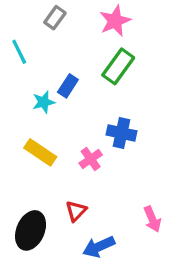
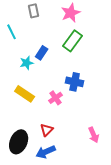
gray rectangle: (55, 18) -> (34, 11), turned -48
blue arrow: (99, 247) -> (46, 152), moved

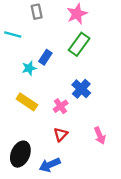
cyan line: (12, 32) -> (13, 34), turned -49
blue cross: (75, 82) -> (81, 89), turned 30
red triangle: (47, 130) -> (61, 134), moved
pink arrow: (94, 135) -> (100, 136), moved

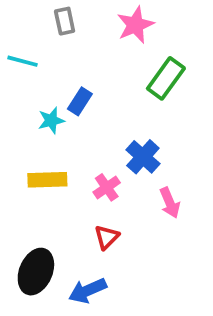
green rectangle: (79, 44) -> (166, 78), moved
yellow rectangle: (27, 102) -> (47, 180), turned -36
pink arrow: (100, 136) -> (170, 203), moved

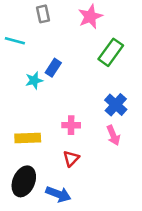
blue cross: (143, 157) -> (116, 105), moved
yellow rectangle: (47, 180) -> (28, 138), moved
pink cross: (107, 187) -> (71, 125), turned 36
blue arrow: (88, 291) -> (58, 194), turned -135

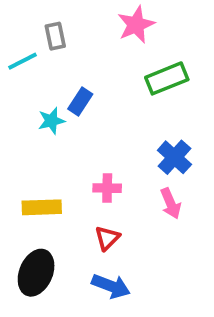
gray rectangle: (43, 14) -> (55, 36), moved
cyan line: (15, 41) -> (23, 61), turned -42
green rectangle: (111, 52) -> (167, 78), turned 32
blue arrow: (58, 194) -> (111, 286), moved

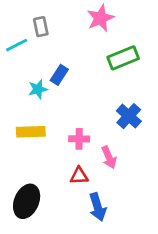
pink arrow: (171, 203) -> (109, 157), moved
yellow rectangle: (42, 207) -> (31, 132), moved
red triangle: (107, 238) -> (79, 176), turned 42
blue arrow: (111, 286) -> (98, 207), moved, turned 52

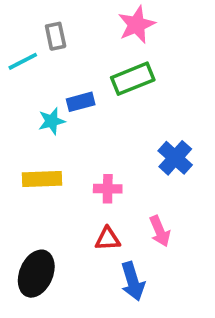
green rectangle: (123, 58) -> (133, 79), moved
blue rectangle: (59, 75) -> (81, 102), turned 42
pink arrow: (109, 157) -> (160, 231), moved

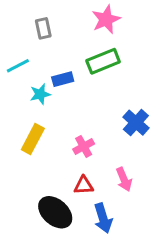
cyan line: (23, 61) -> (18, 66), moved
yellow rectangle: (42, 179) -> (33, 139), turned -60
pink cross: (108, 189) -> (84, 146), turned -30
black ellipse: (36, 274) -> (55, 212), moved, turned -72

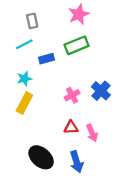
cyan line: (18, 66) -> (24, 44), moved
cyan star: (40, 94) -> (24, 79), moved
pink cross: (84, 146) -> (72, 95), moved
red triangle: (84, 185) -> (71, 127), moved

